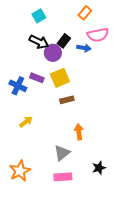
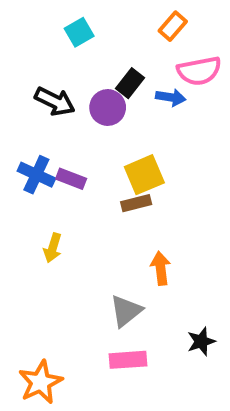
black arrow: (39, 42) -> (55, 101), moved
purple rectangle: (37, 78) -> (71, 179), moved
yellow square: (60, 78) -> (144, 175), moved
yellow arrow: (26, 122) -> (53, 248), turned 144
orange star: (20, 171) -> (41, 382), moved

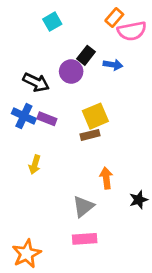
pink semicircle: (199, 71) -> (132, 31), moved
black arrow: (55, 101) -> (36, 82), moved
black star: (201, 341) -> (139, 200), moved

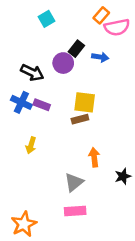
yellow square: (95, 116) -> (85, 102), turned 30

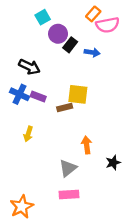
purple circle: (63, 63) -> (58, 34), moved
brown rectangle: (80, 119) -> (65, 108), moved

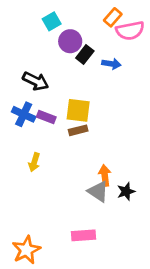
yellow square: (78, 94) -> (78, 110), moved
black star: (113, 163) -> (126, 191), moved
gray triangle: (68, 168) -> (98, 191), moved, turned -48

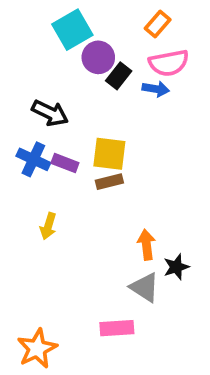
cyan square: (52, 21) -> (72, 30), size x1.5
pink semicircle: (130, 31) -> (169, 63), moved
gray triangle: (98, 191) -> (145, 287), moved

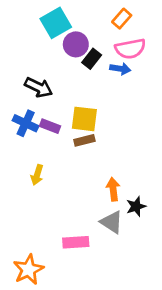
pink rectangle: (117, 328) -> (76, 242), moved

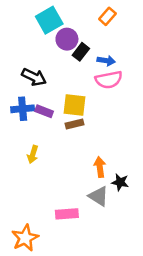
pink semicircle: (130, 49) -> (109, 80), moved
blue cross: (26, 123) -> (23, 109), turned -30
black star: (136, 206) -> (120, 182), turned 30

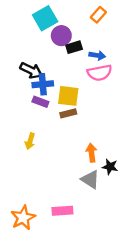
black rectangle: (81, 52) -> (74, 47), turned 35
blue cross: (23, 109) -> (43, 84), moved
pink rectangle: (67, 214) -> (62, 211), moved

